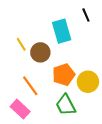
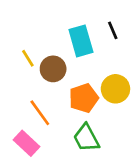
black line: (86, 15) -> (113, 30), moved
yellow circle: (88, 82) -> (115, 89), moved

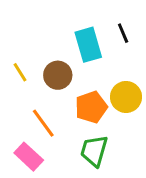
yellow line: (28, 58) -> (20, 72), moved
green trapezoid: (86, 138) -> (94, 151), turned 44

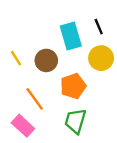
yellow circle: (126, 97) -> (101, 58), moved

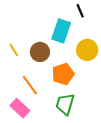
black line: (99, 27) -> (80, 11), moved
cyan rectangle: (71, 36) -> (61, 31), turned 35

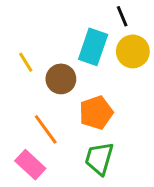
yellow line: (14, 50) -> (26, 62), moved
yellow circle: (87, 50) -> (133, 51), moved

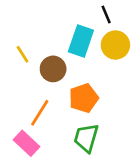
orange line: (46, 129) -> (40, 113), turned 68

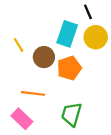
orange pentagon: (84, 98) -> (69, 68), moved
orange line: (40, 113) -> (33, 93), turned 65

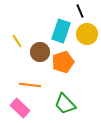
green trapezoid: (71, 114) -> (65, 104), turned -60

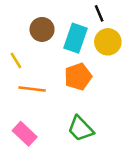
yellow line: (17, 41) -> (16, 60), moved
brown circle: (40, 52) -> (42, 29), moved
orange line: (30, 85) -> (32, 89), moved

